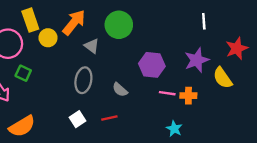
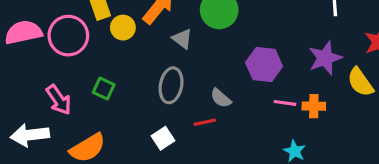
green square: (23, 73) -> (104, 89), moved
red line: (109, 118) -> (205, 122), moved

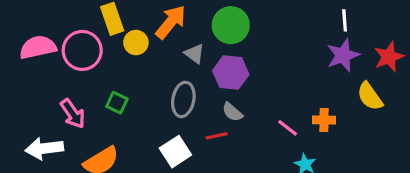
purple star: (325, 58) -> (343, 55), moved
purple hexagon: (264, 64) -> (231, 73), moved
pink line: (285, 103) -> (288, 128), moved, turned 30
white square: (163, 138) -> (175, 152), size x1.4

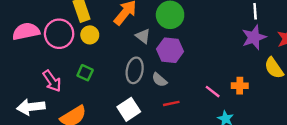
yellow circle: (136, 43) -> (90, 35), moved
gray semicircle: (232, 112) -> (159, 80), moved
red line: (217, 136) -> (171, 103), moved

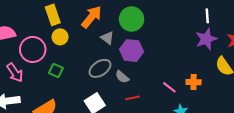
pink circle: (59, 34) -> (33, 49), moved
gray ellipse: (135, 70) -> (100, 68), turned 45
pink arrow: (52, 81) -> (15, 73), moved

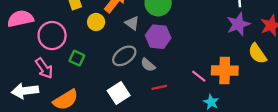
yellow circle: (60, 37) -> (96, 22), moved
pink arrow: (15, 73) -> (44, 68), moved
orange cross: (194, 82) -> (225, 71), size x1.6

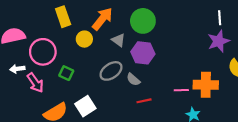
pink line: (199, 76) -> (181, 90), turned -40
white arrow: (25, 91) -> (17, 69), moved, size x0.6
white square: (119, 93) -> (85, 106), moved

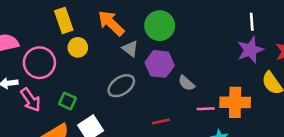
orange arrow: (102, 19) -> (111, 23), turned -85
yellow circle: (84, 39) -> (78, 47), moved
green square: (66, 73) -> (68, 101), moved
gray semicircle: (133, 79) -> (186, 83), moved

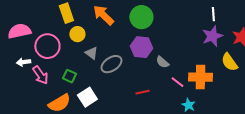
gray triangle: (130, 49) -> (91, 53), moved
pink line: (206, 109) -> (177, 82), turned 40

